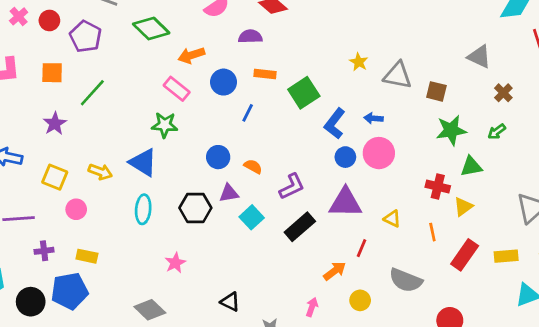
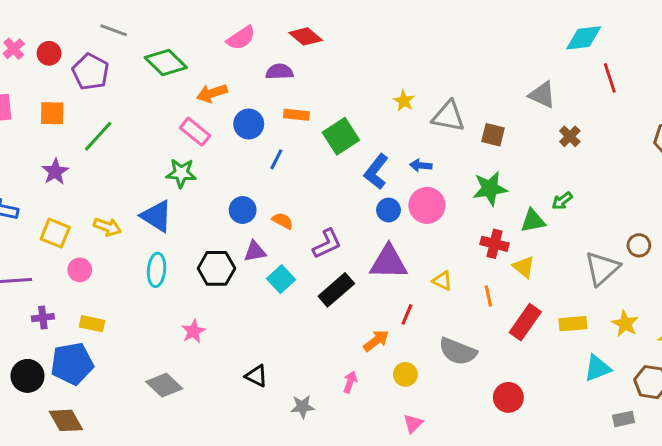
green star: (451, 130) -> (490, 188), moved
green arrow: (497, 132) -> (562, 201), moved
yellow triangle: (463, 207) -> (524, 267), turned -45

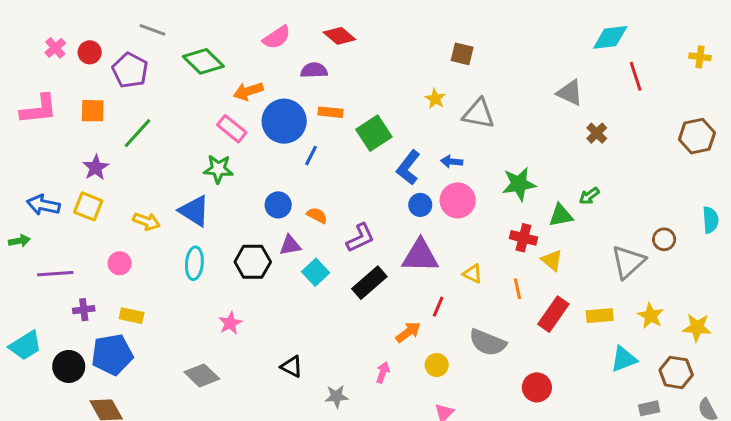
blue circle: (249, 124) -> (284, 121), size x1.5
brown square: (493, 135) -> (462, 54), moved
yellow square: (55, 233) -> (88, 206), moved

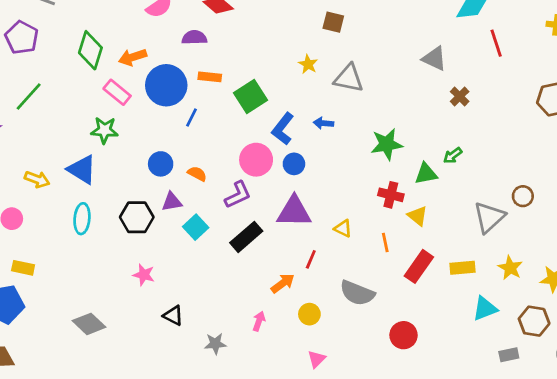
green diamond: (203, 61) -> (90, 50), moved, turned 63
pink circle: (458, 200) -> (256, 160), moved
pink star: (230, 323) -> (144, 275), moved, turned -30

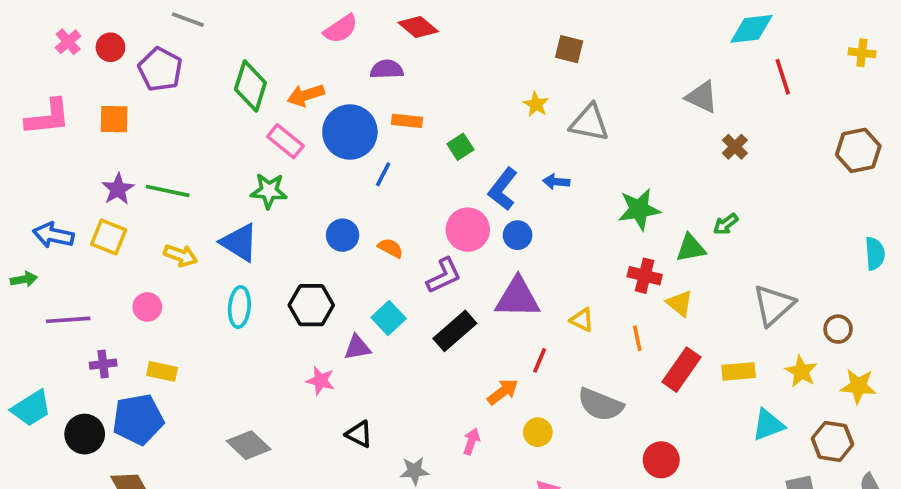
green line: (29, 96) -> (168, 191), moved, turned 60
green square: (250, 96) -> (460, 147), size x0.6
brown circle: (523, 196) -> (838, 329), moved
purple triangle: (172, 202) -> (357, 347), moved

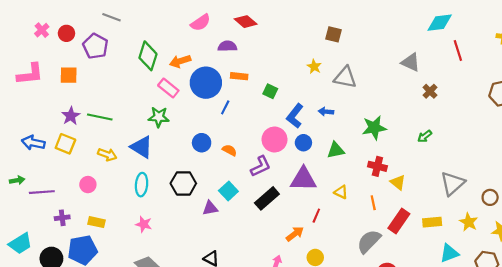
green square: (460, 147) -> (270, 91), turned -32
green triangle: (691, 248) -> (336, 150), moved
green arrow: (24, 279) -> (17, 180), moved
pink star: (320, 381) -> (144, 224), moved
gray semicircle: (600, 405) -> (369, 241), moved, turned 112

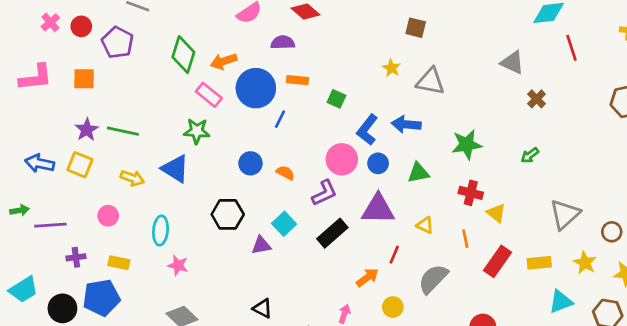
blue arrow: (326, 112) -> (406, 124), size x1.5
cyan ellipse: (142, 185) -> (161, 230), moved
gray semicircle: (369, 241) -> (433, 279), moved

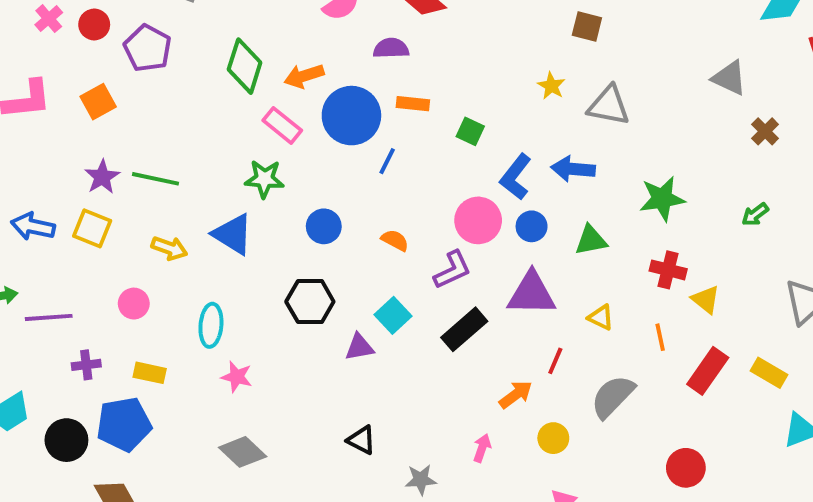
orange square: (84, 79) -> (98, 102), turned -30
blue circle: (250, 163) -> (324, 226), moved
yellow rectangle: (539, 263) -> (769, 373), turned 35

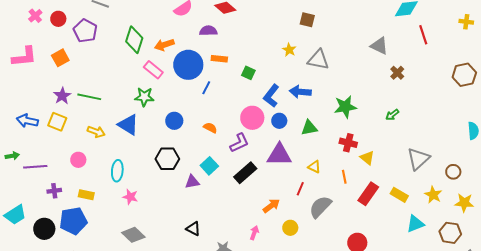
red line: (555, 361) -> (300, 189), moved

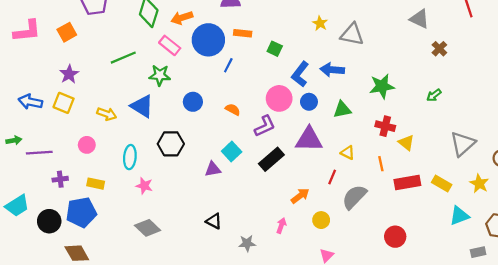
green line: (89, 97) -> (123, 58), moved, turned -35
black hexagon: (167, 159) -> (171, 144), moved
red rectangle: (368, 194) -> (407, 182), turned 45

